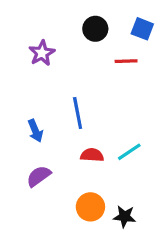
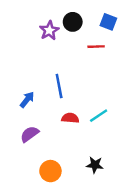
purple star: (42, 53) -> (49, 31), moved
blue arrow: (35, 131) -> (27, 100), turned -119
orange circle: (90, 207) -> (50, 171), moved

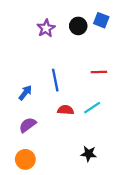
black circle: (73, 22) -> (78, 26), moved
red line: (96, 47) -> (99, 72), moved
orange circle: (50, 171) -> (25, 159), moved

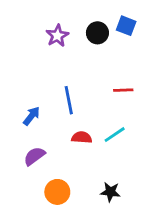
orange circle: (25, 159) -> (57, 192), moved

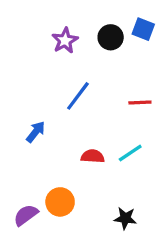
blue line: (69, 100) -> (78, 96), moved, turned 48
purple semicircle: (34, 156) -> (26, 215), moved
orange circle: (57, 192) -> (60, 202), moved

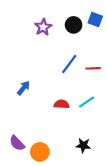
blue line: (78, 96) -> (69, 64), moved
orange circle: (60, 202) -> (40, 152), moved
purple semicircle: (26, 215) -> (17, 143), turned -98

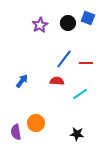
red semicircle: (62, 104) -> (57, 81), moved
purple semicircle: (17, 143) -> (16, 132), turned 35
orange circle: (40, 152) -> (36, 123), moved

